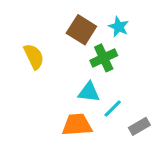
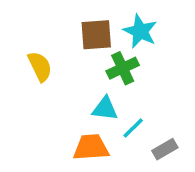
cyan star: (119, 27) -> (140, 31), size x1.4
brown square: (81, 30) -> (96, 35), turned -36

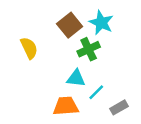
brown square: (96, 35) -> (70, 25), turned -35

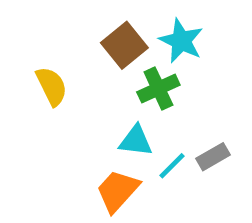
orange trapezoid: (66, 106) -> (118, 191), turned -44
gray rectangle: (119, 107) -> (213, 157), moved

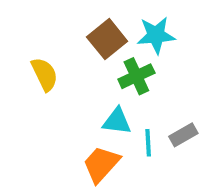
cyan star: (181, 41) -> (156, 35), turned -30
cyan line: (172, 166) -> (148, 143), turned -48

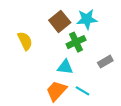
gray rectangle: (183, 135) -> (105, 62), moved
cyan line: (148, 143) -> (83, 91), moved, turned -56

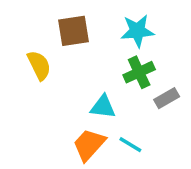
brown square: (60, 21) -> (74, 31), moved, turned 30
green cross: (76, 42) -> (139, 72), moved

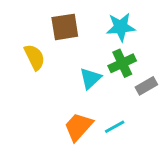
cyan triangle: (103, 107) -> (90, 78), moved, turned -50
cyan line: (130, 145) -> (115, 127), turned -60

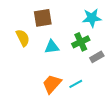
cyan star: (121, 27) -> (92, 18), moved
cyan triangle: (90, 78) -> (52, 47), moved, turned 35

